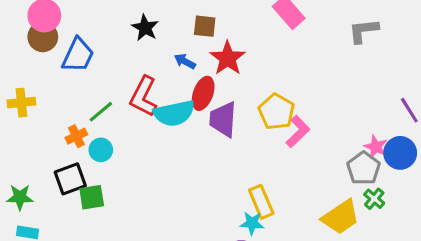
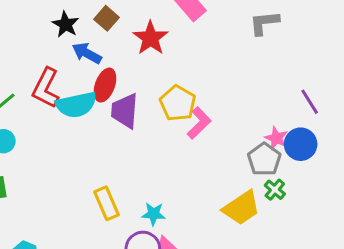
brown square: (205, 26) -> (107, 18), turned 35
black star: (145, 28) -> (66, 24), moved
red star: (228, 58) -> (150, 38), moved
blue arrow: (185, 61) -> (87, 53), size x1.4
yellow rectangle: (261, 202) -> (107, 203), moved

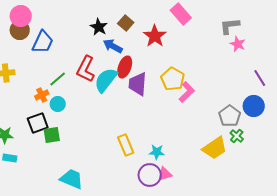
cyan semicircle: (76, 105) -> (106, 80), turned 140
pink star: (276, 138) -> (238, 44), moved

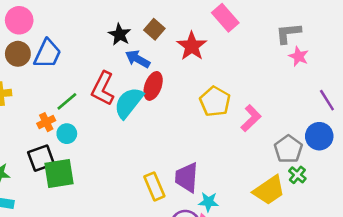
brown circle: (20, 30) -> (18, 54), moved
purple trapezoid: (138, 84) -> (187, 177), moved
pink L-shape: (187, 92) -> (251, 118), moved
green square: (52, 135) -> (59, 174), size x1.4
cyan star: (157, 152) -> (208, 202), moved

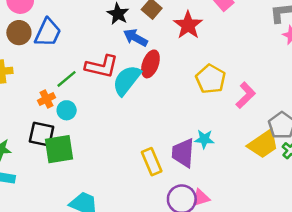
red L-shape: (103, 89) -> (102, 66), turned -104
black square: (41, 158) -> (42, 134), turned 32
yellow trapezoid: (269, 190) -> (263, 144), moved
cyan star: (208, 202) -> (204, 139), moved

